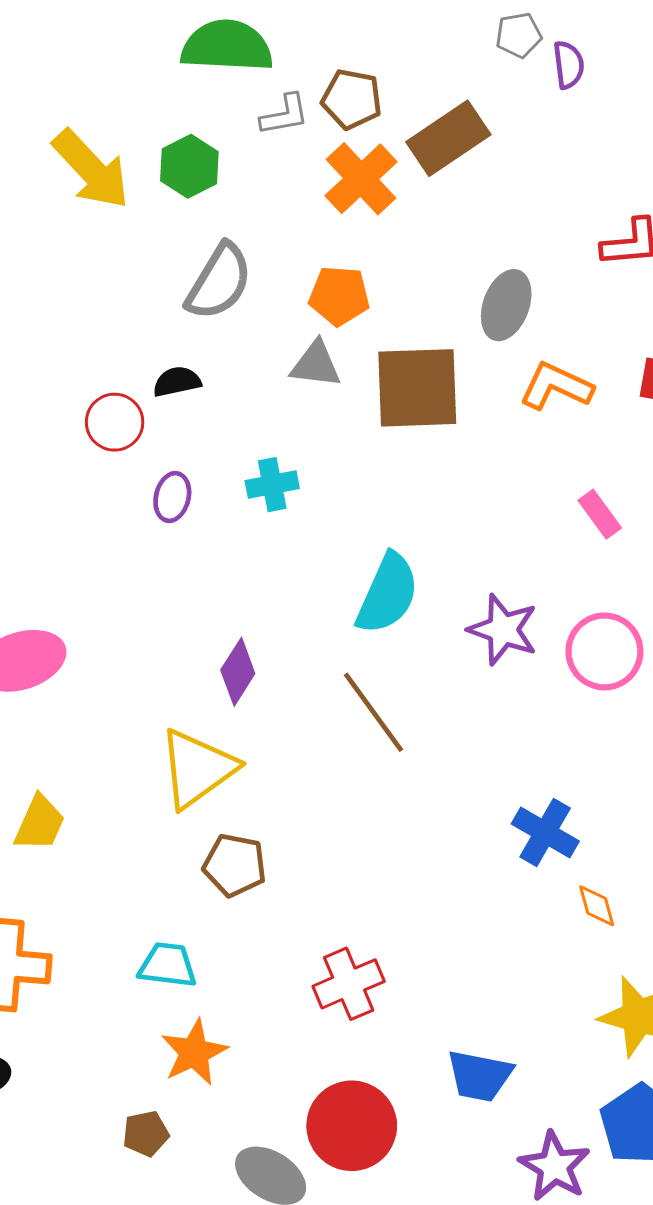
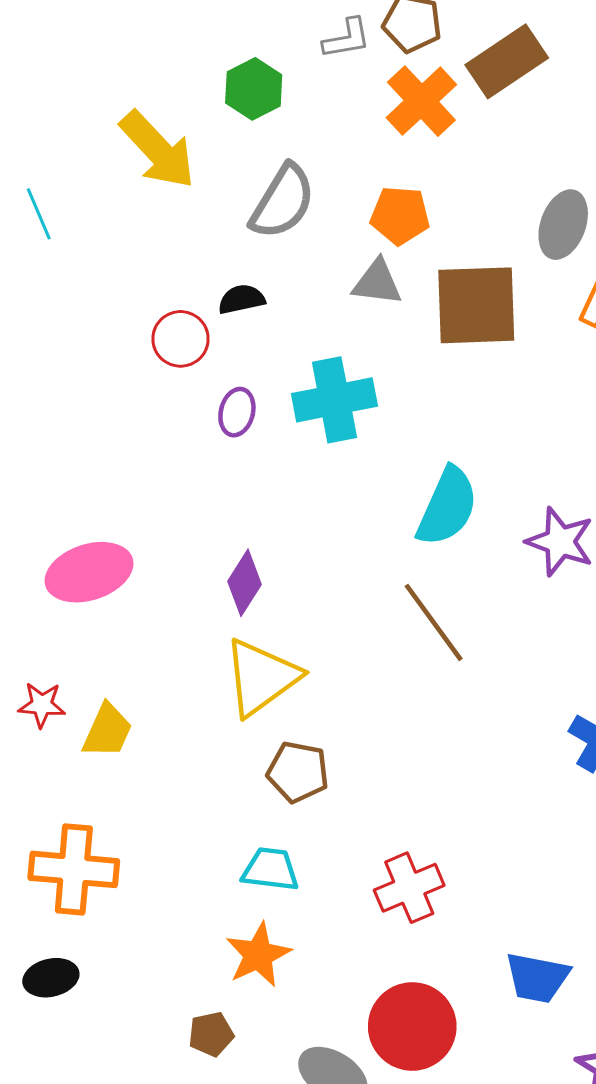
yellow arrow: (91, 169) -> (158, 150), moved
cyan cross: (272, 485) -> (334, 400), size x1.6
purple diamond: (238, 672) -> (245, 583), moved
cyan trapezoid: (168, 965) -> (270, 869), moved

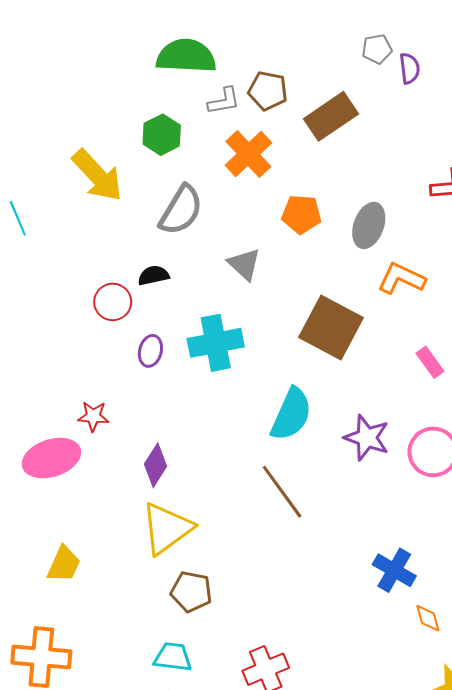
orange cross: (421, 101) -> (248, 154), moved
orange pentagon: (400, 215) -> (301, 214), moved
gray triangle: (377, 282) -> (244, 264), turned 36
brown square: (476, 305) -> (331, 327), moved, turned 30
red star: (42, 705) -> (93, 416), moved

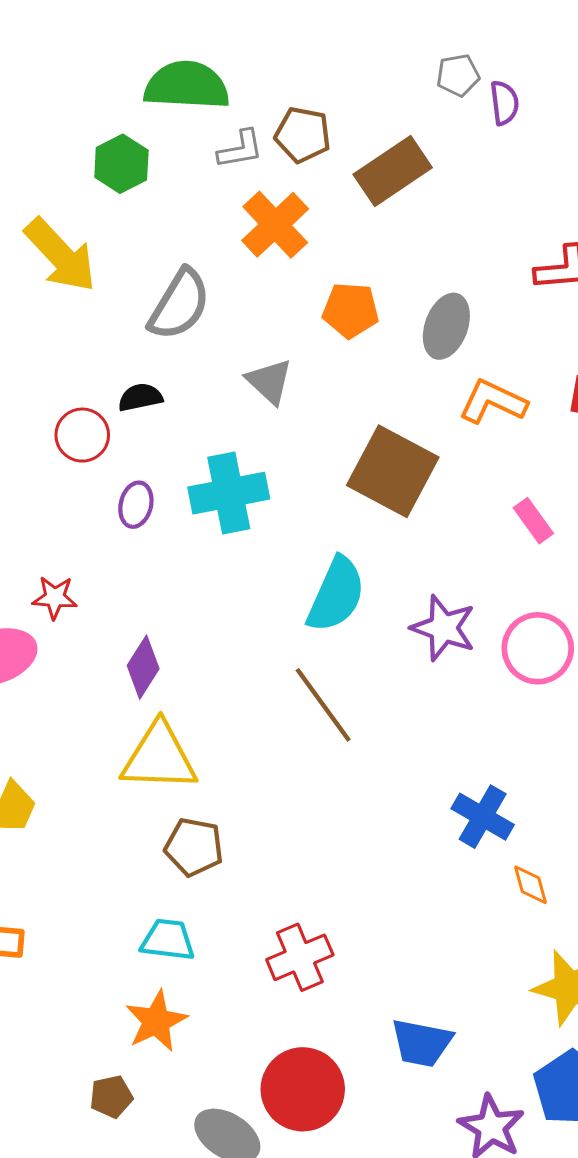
green hexagon: (162, 135) -> (121, 164), moved
yellow triangle: (167, 528) -> (159, 757), turned 38

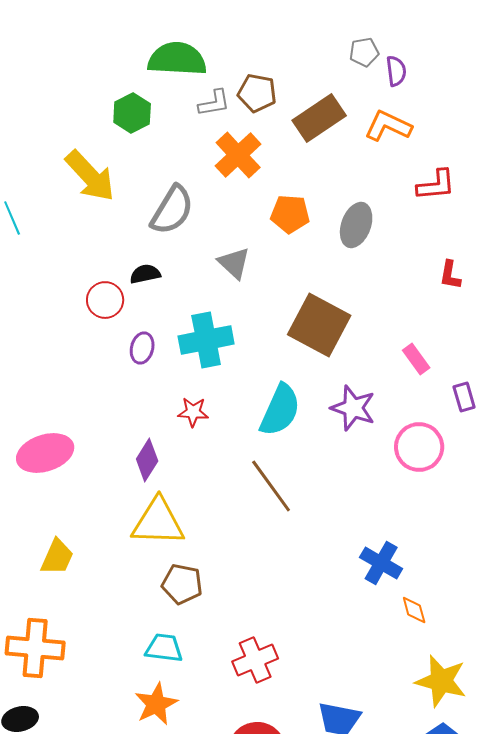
orange L-shape: (493, 402) -> (388, 126), moved
red star: (55, 598) -> (193, 412), moved
purple star: (443, 628) -> (353, 408), moved

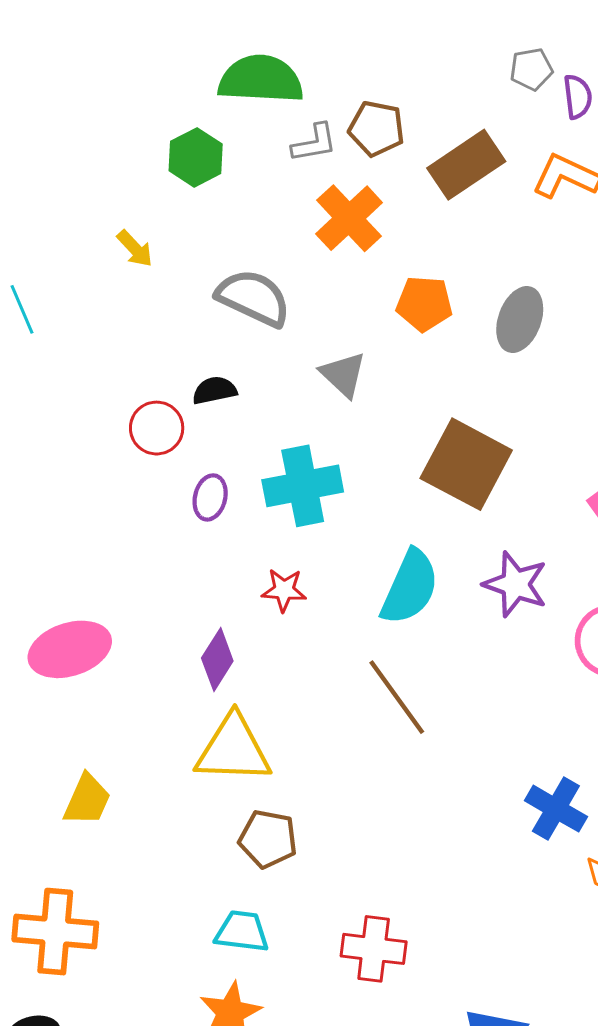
yellow arrow: (90, 176) -> (135, 249), size x0.5
gray semicircle: (172, 210) -> (254, 298), turned -96
red cross: (255, 660) -> (374, 949), turned 30

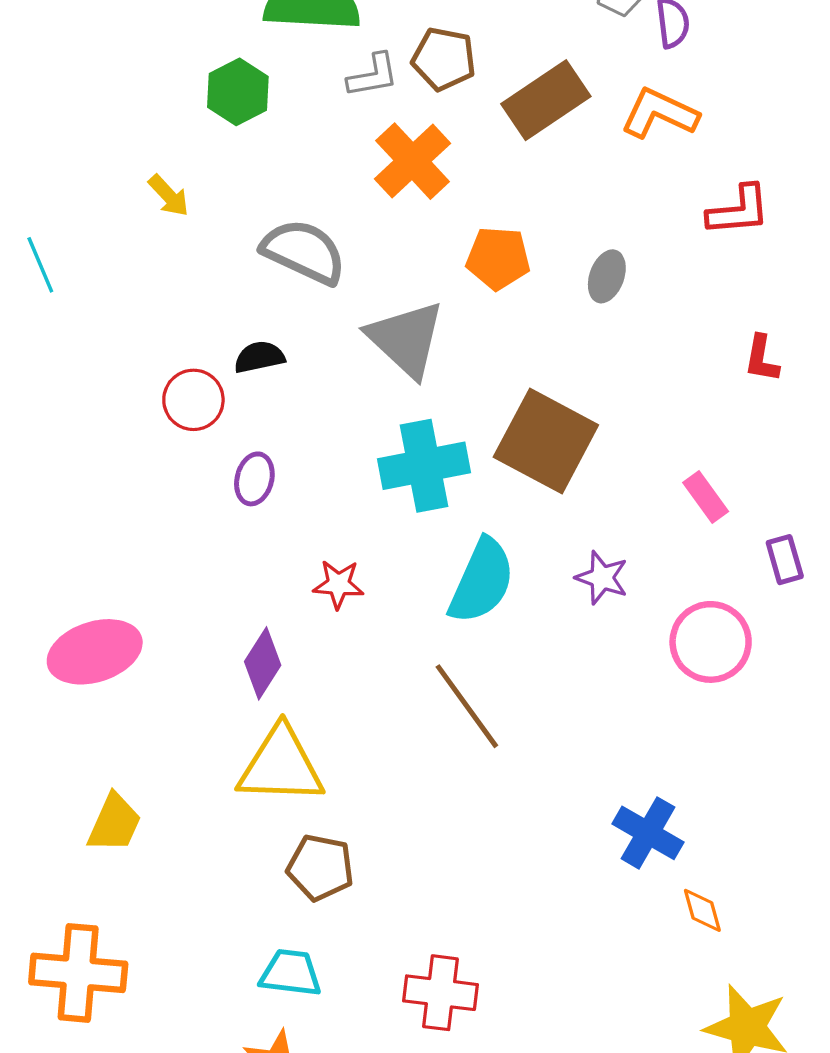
gray ellipse: (520, 319) -> (607, 276), size x0.7
gray triangle: (343, 374) -> (406, 339), size x1.5
cyan cross: (303, 486) -> (424, 466), moved
purple star: (515, 584) -> (602, 578), size x0.7

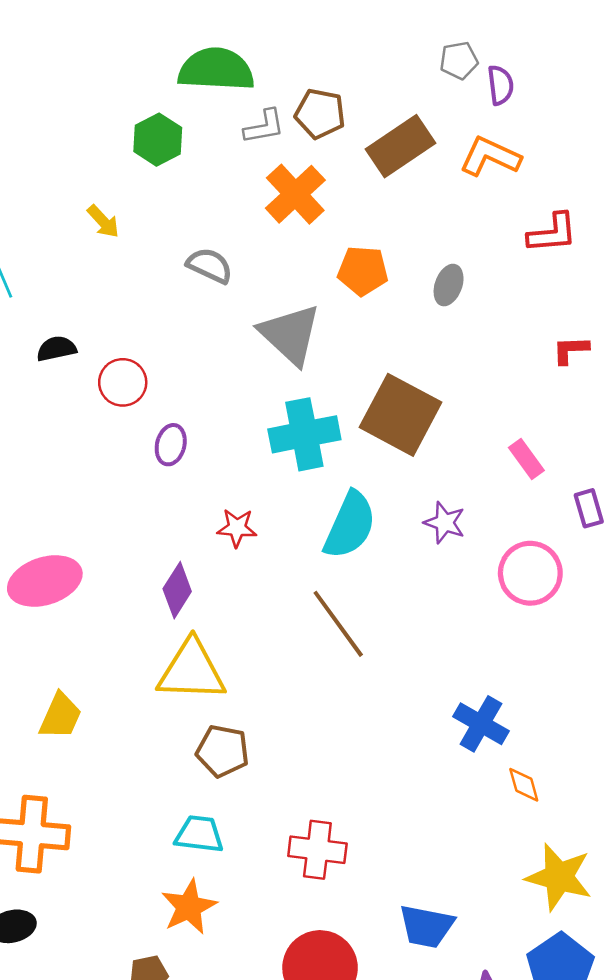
gray semicircle: (304, 252) -> (210, 266), size x0.7
black semicircle: (259, 357) -> (56, 349), moved
red L-shape: (762, 359) -> (571, 350), turned 78

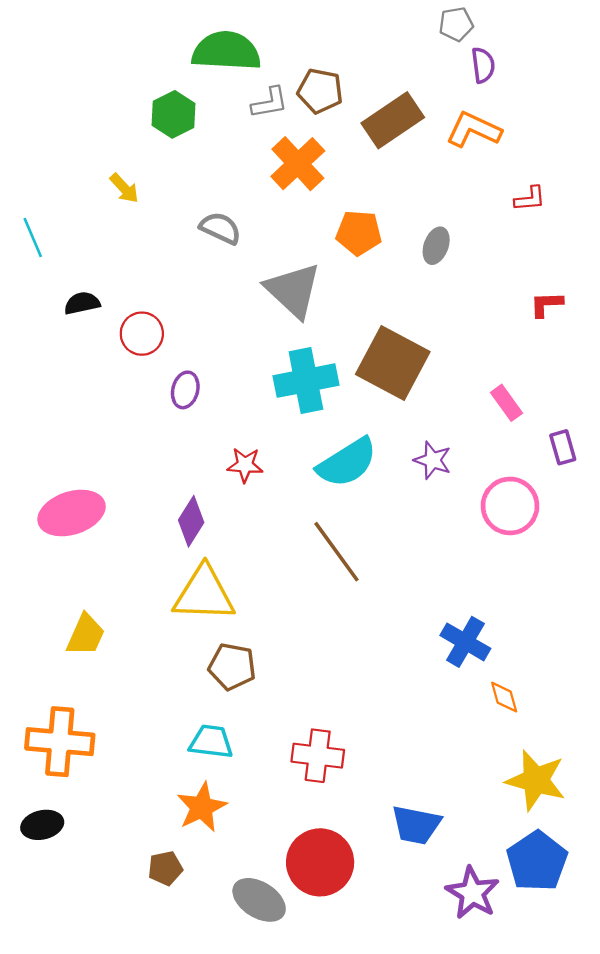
gray pentagon: (459, 60) -> (456, 24), moved
red L-shape: (552, 233) -> (530, 199), size x0.7
cyan semicircle: (350, 525) -> (347, 463), turned 34

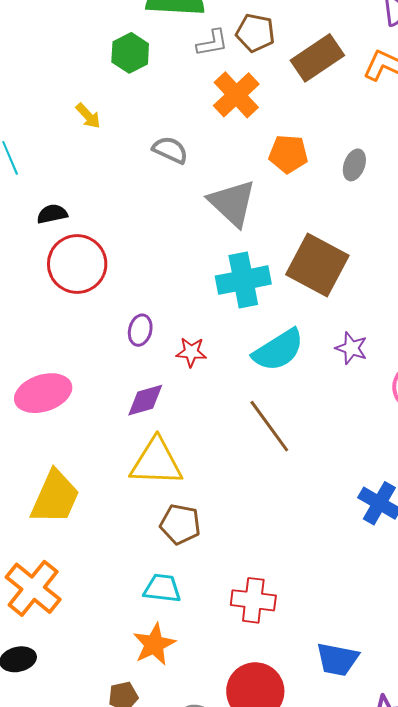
red circle: (142, 334) -> (77, 264), moved, size x1.6
purple ellipse: (185, 390) -> (140, 330), moved
purple diamond: (191, 521) -> (145, 400), turned 42
yellow trapezoid: (86, 635) -> (55, 497), size x1.5
orange cross: (60, 742) -> (33, 588), turned 34

